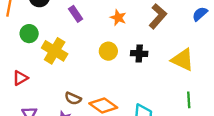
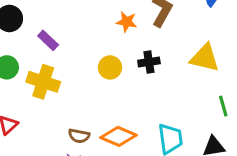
purple rectangle: (76, 14) -> (48, 40), moved
orange star: (118, 18) -> (127, 22), moved

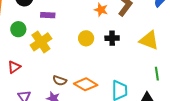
purple rectangle: (48, 40) -> (48, 15), turned -48
yellow cross: (43, 82) -> (41, 42), turned 30

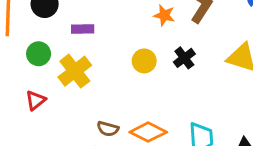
black cross: (112, 38) -> (184, 58), turned -32
red triangle: (14, 67) -> (36, 100), moved

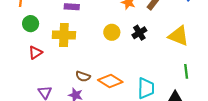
green circle: (39, 54) -> (31, 24), moved
yellow cross: (75, 71) -> (64, 35), turned 35

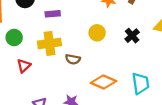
black cross: (139, 33) -> (132, 36), moved
brown semicircle: (83, 76) -> (73, 59), moved

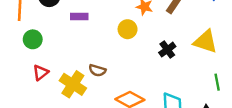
yellow circle: (97, 33) -> (128, 29), moved
yellow cross: (49, 43) -> (73, 84), moved, turned 35

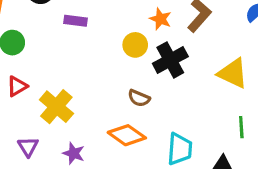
black cross: (167, 50) -> (170, 60), moved, size x1.5
brown semicircle: (97, 70) -> (139, 98), moved

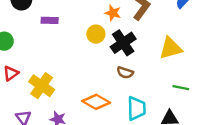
yellow triangle: (233, 73) -> (171, 48), turned -35
brown semicircle: (139, 98) -> (125, 73), moved
green line: (241, 127) -> (181, 88), turned -70

